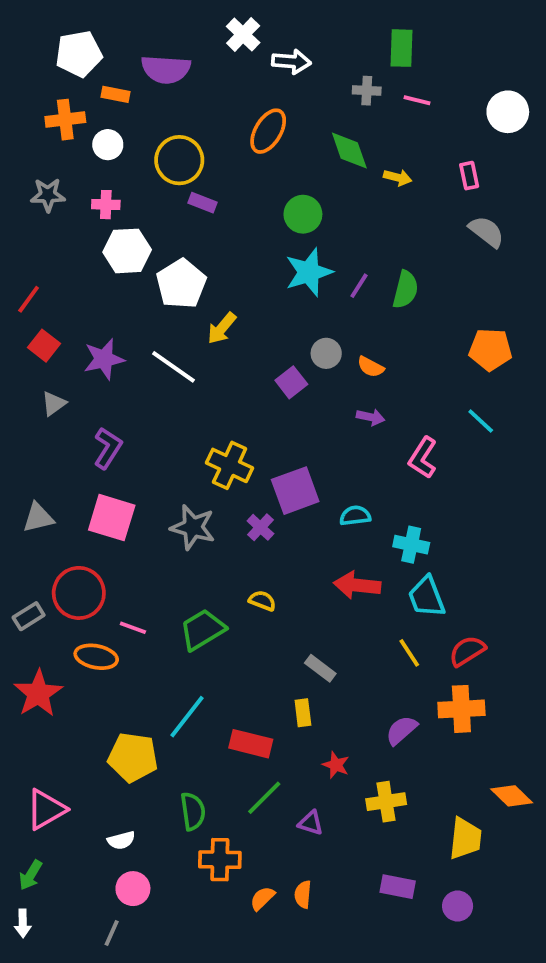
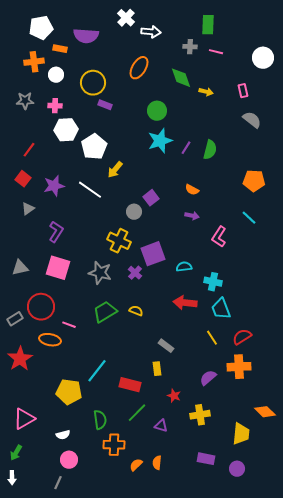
red line: (29, 299) -> (29, 150), moved
gray circle: (326, 353) -> (134, 212), moved
green trapezoid: (202, 630) -> (105, 312), moved

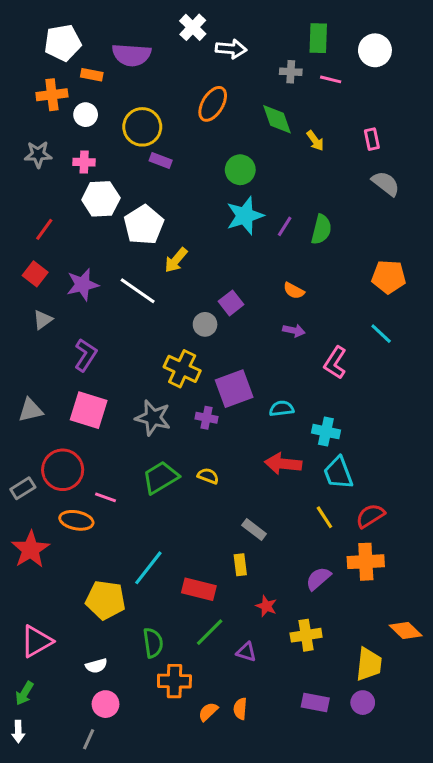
white circle: (263, 58) -> (375, 50), moved
yellow arrow: (206, 92) -> (315, 141), turned 40
purple cross: (135, 273) -> (207, 418), turned -32
purple circle: (237, 469) -> (363, 703), moved

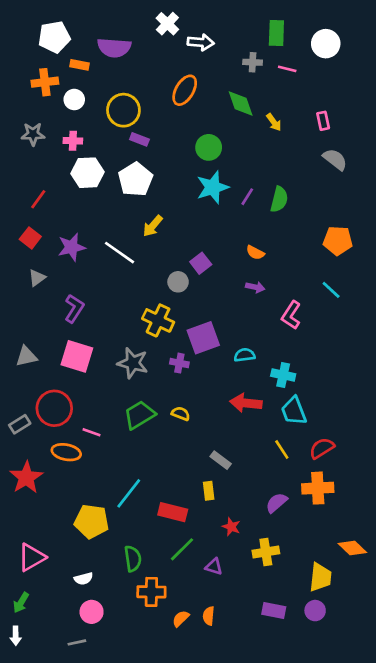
white pentagon: (144, 225) -> (135, 179), moved
gray line: (89, 739) -> (77, 642), turned 54

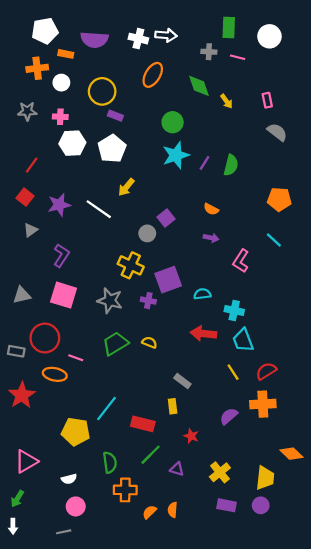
white cross: (167, 24) -> (138, 39), moved, turned -30
gray rectangle: (20, 424) -> (16, 351), turned 42
yellow cross: (266, 552) -> (220, 472), moved, turned -30

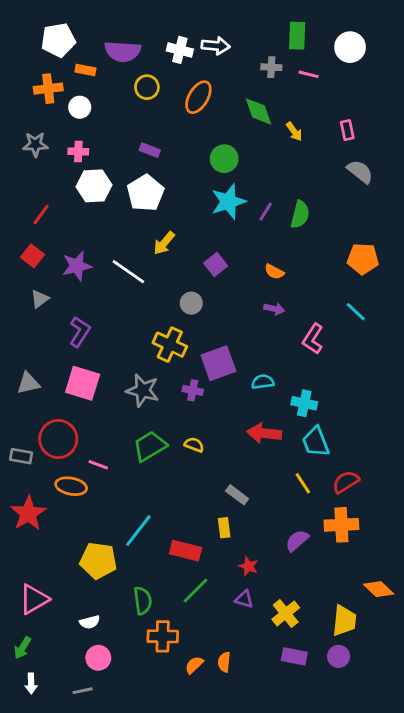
yellow circle: (102, 91) -> (147, 87), moved, size x0.7
purple square: (166, 218) -> (216, 265), moved
purple triangle: (177, 469) -> (244, 599), moved
white arrow: (13, 526) -> (31, 684), moved

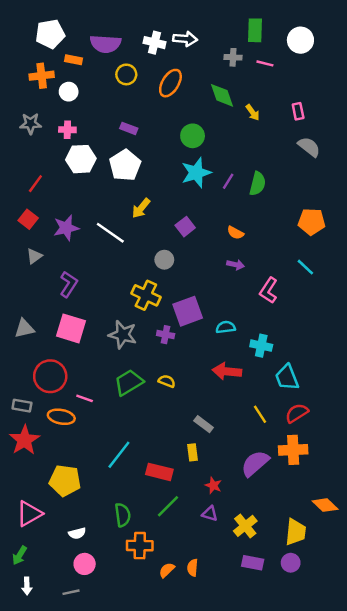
cyan trapezoid: (316, 442) -> (287, 377), moved
gray rectangle: (21, 456) -> (22, 406), moved
purple semicircle: (297, 541) -> (255, 463), size x1.4
yellow pentagon: (98, 561) -> (65, 481), moved

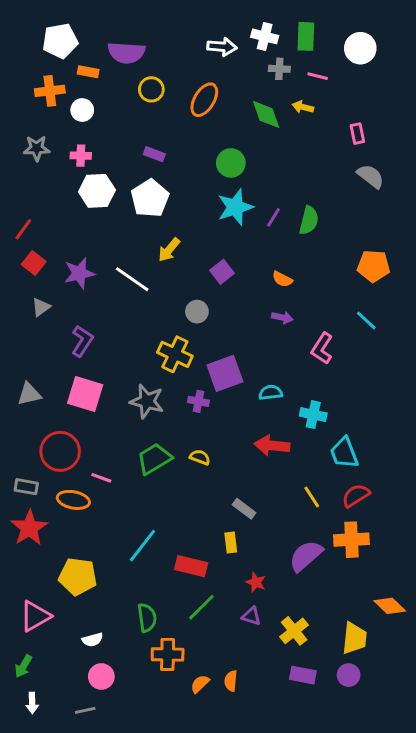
white cross: (154, 43) -> (265, 36), moved
yellow arrow: (253, 112) -> (303, 107), moved, turned 140
red line: (35, 184) -> (23, 229), moved

